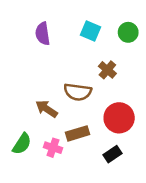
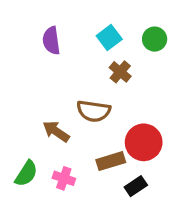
cyan square: (91, 31) -> (109, 37), turned 30
brown cross: (107, 70) -> (120, 72), moved
brown rectangle: (78, 133) -> (111, 161), moved

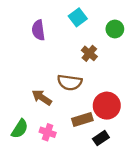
cyan square: (109, 37) -> (78, 17), moved

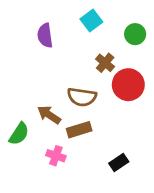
red circle: (107, 106) -> (128, 85), moved
brown rectangle: (82, 120) -> (79, 130), moved
green semicircle: (20, 129) -> (19, 134), moved

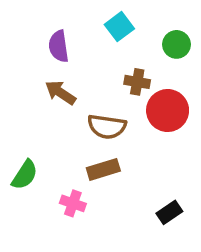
brown cross: (105, 63) -> (137, 82), turned -30
brown arrow: (49, 115) -> (60, 93), moved
black rectangle: (119, 163) -> (169, 212), moved

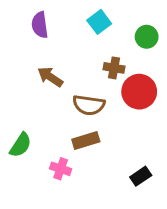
purple semicircle: (59, 46) -> (40, 25), moved

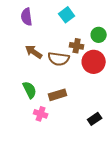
green circle: (147, 37) -> (99, 35), moved
brown semicircle: (89, 105) -> (59, 59), moved
green semicircle: (21, 145) -> (30, 90), moved, turned -60

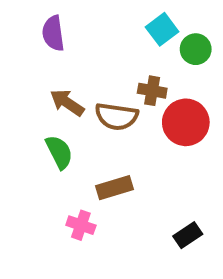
cyan square: (67, 15) -> (162, 29), moved
green circle: (99, 35) -> (196, 49), moved
green semicircle: (30, 90) -> (59, 152), moved

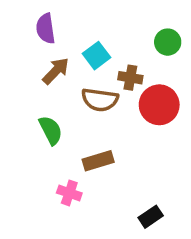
cyan square: (162, 29) -> (96, 56), moved
brown arrow: (67, 103) -> (56, 71), moved, turned 100
black rectangle: (188, 235) -> (151, 217), moved

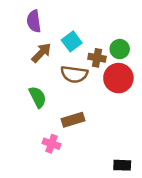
green circle: (168, 42) -> (120, 49), moved
black rectangle: (151, 217) -> (122, 165), moved, turned 36

